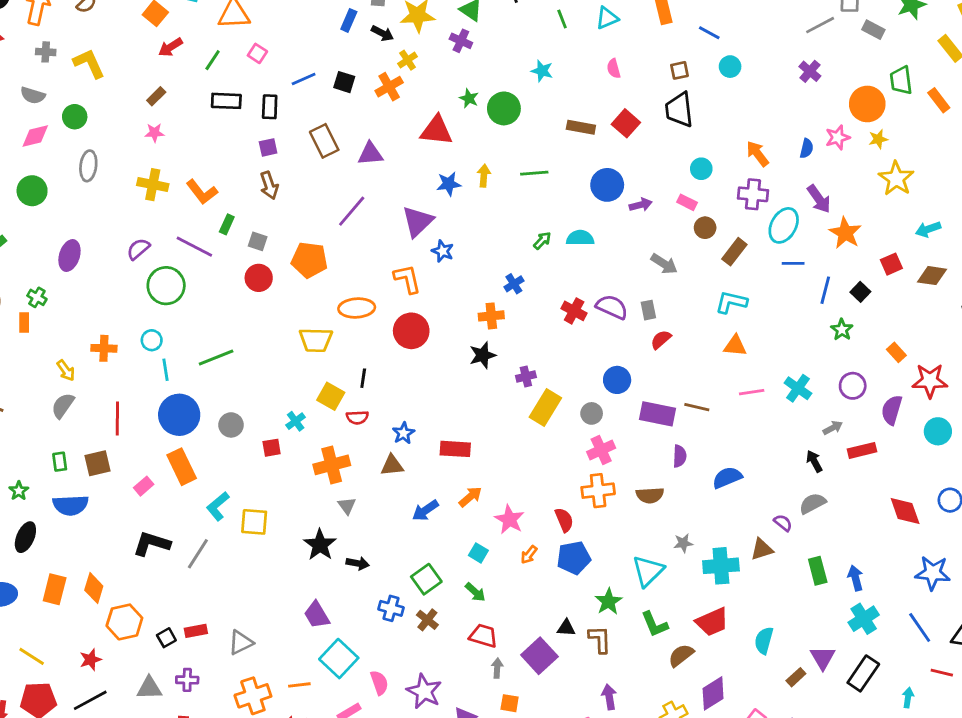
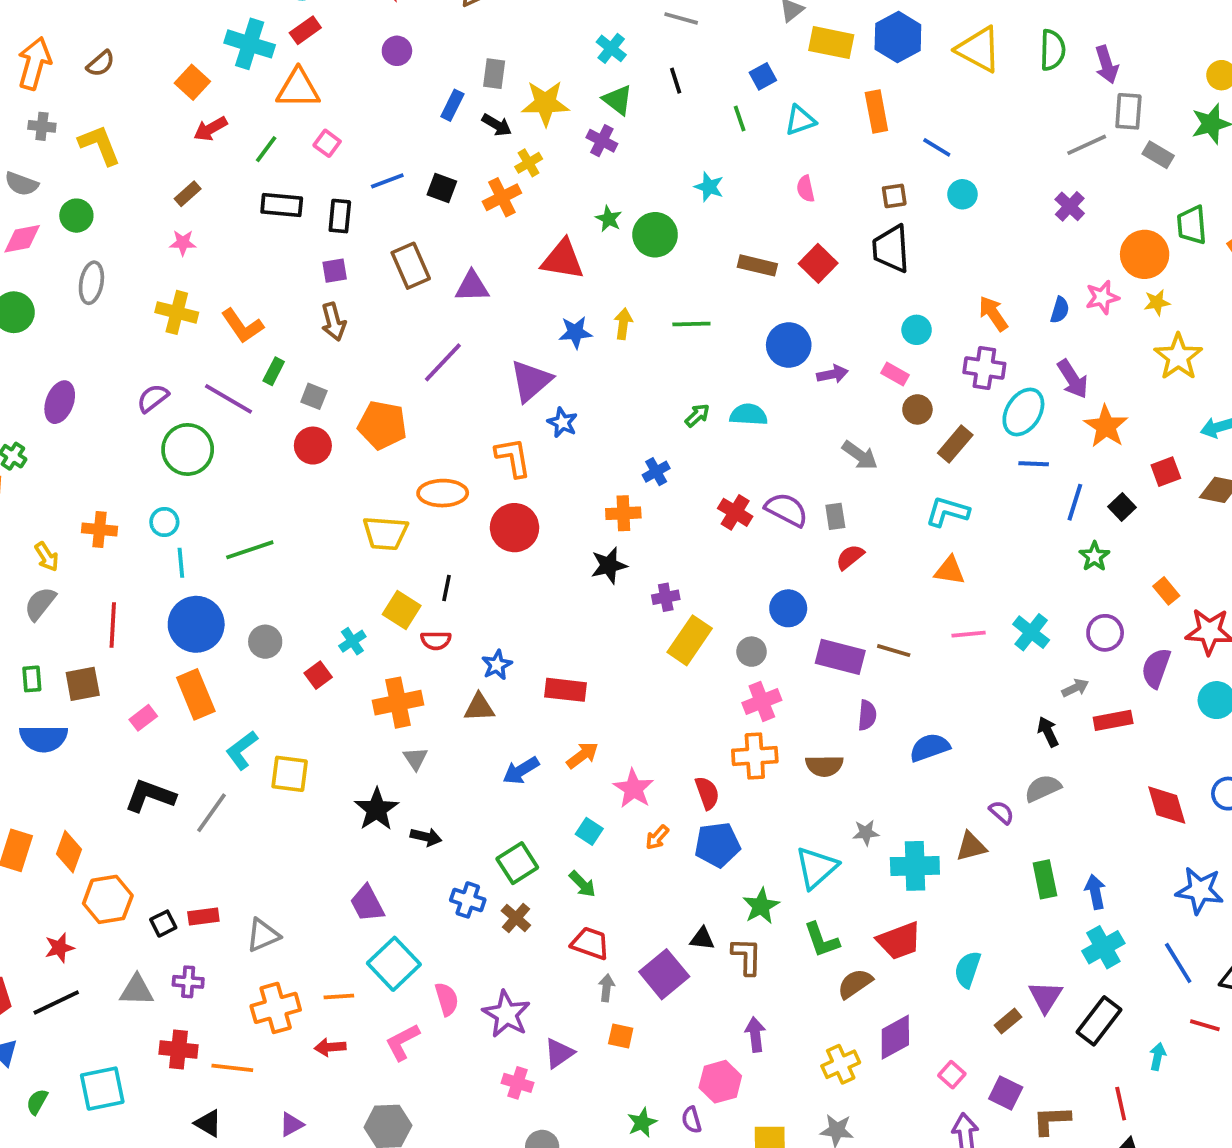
red square: (272, 448) -> (318, 675), turned -30

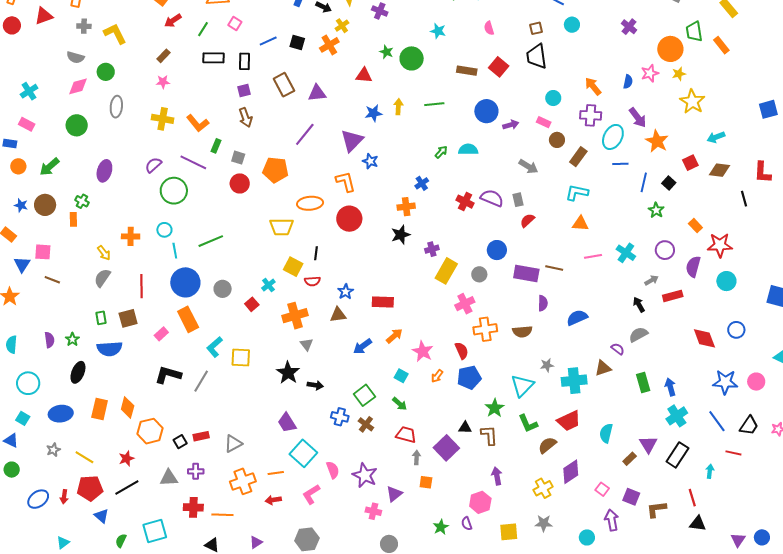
red triangle: (563, 260) -> (364, 75), size x0.7
pink cross: (762, 701) -> (465, 304), moved

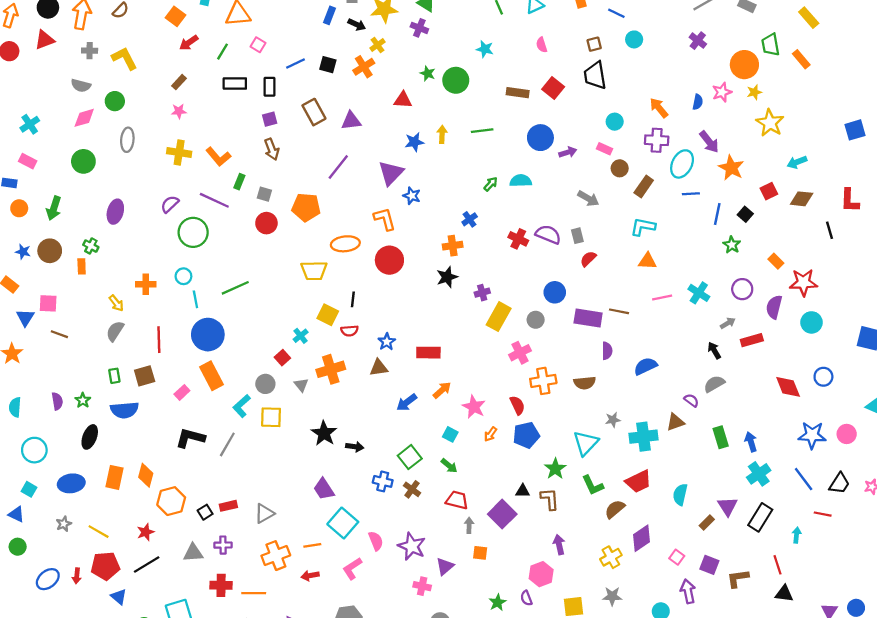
green arrow: (49, 167) -> (54, 208), turned -30
gray circle: (223, 289) -> (265, 384), moved
gray triangle: (307, 344) -> (301, 385), moved

